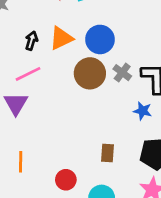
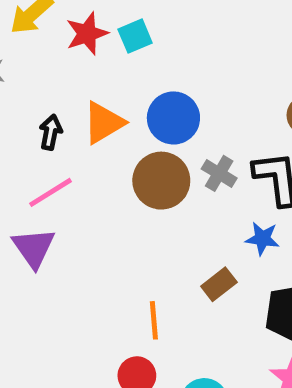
brown rectangle: (107, 153) -> (219, 284), moved, turned 54
orange line: (21, 162) -> (154, 320), moved

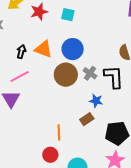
cyan square: (135, 36) -> (68, 15), moved, turned 32
orange triangle: (104, 123) -> (43, 49), turned 48
blue star: (262, 239) -> (96, 101), moved

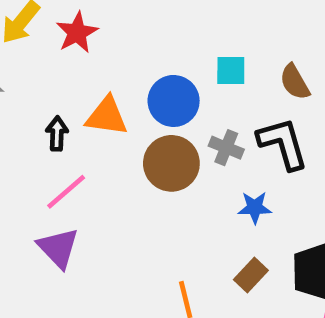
cyan square: (68, 15) -> (231, 71), moved
brown rectangle: (87, 119) -> (251, 275), moved

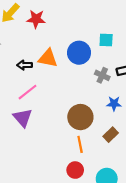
red star: (77, 33) -> (36, 19), turned 30
black arrow: (57, 134) -> (25, 65), turned -96
brown circle: (171, 163) -> (80, 117), moved

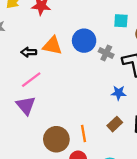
cyan square: (106, 40) -> (121, 21), moved
gray cross: (102, 75) -> (106, 53), moved
brown circle: (80, 117) -> (56, 139), moved

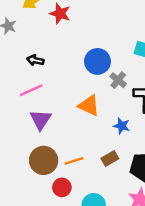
orange triangle: (52, 46) -> (89, 106), moved
purple triangle: (26, 106) -> (41, 120), moved
orange line: (83, 133) -> (74, 161), turned 70

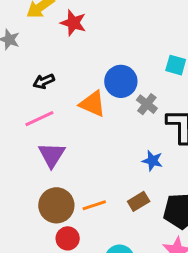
black arrow: (35, 60) -> (44, 81), turned -35
orange triangle: (89, 106) -> (93, 104), moved
red circle: (62, 187) -> (68, 238), moved

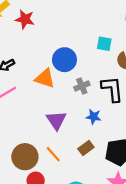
gray cross: (147, 104) -> (82, 86), moved, turned 35
purple triangle: (52, 155) -> (56, 120), moved
orange line: (94, 205) -> (53, 154), turned 72

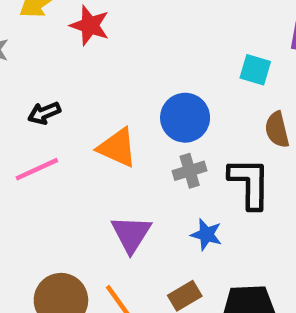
cyan square: (104, 44) -> (255, 70), moved
blue circle: (64, 60) -> (185, 118), moved

